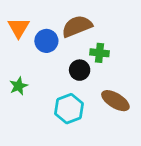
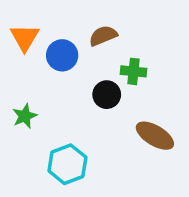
brown semicircle: (77, 26) -> (103, 36), size x0.7
cyan hexagon: (69, 109) -> (67, 164), moved

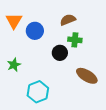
brown semicircle: (103, 36) -> (68, 20), moved

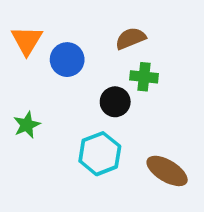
brown ellipse: (87, 76) -> (167, 171), moved
cyan hexagon: (38, 92) -> (100, 154), moved

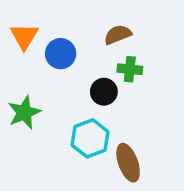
green star: (27, 125) -> (24, 112), size x1.4
brown ellipse: (167, 171) -> (128, 163), moved, turned 39

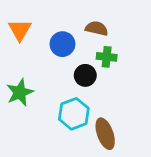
brown semicircle: (118, 35) -> (97, 28), turned 35
blue circle: (61, 54) -> (62, 44), moved

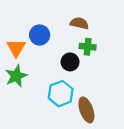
orange triangle: (20, 30) -> (16, 48), moved
blue circle: (62, 44) -> (40, 35), moved

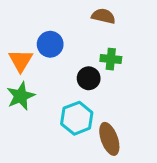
brown semicircle: (79, 23) -> (103, 16), moved

